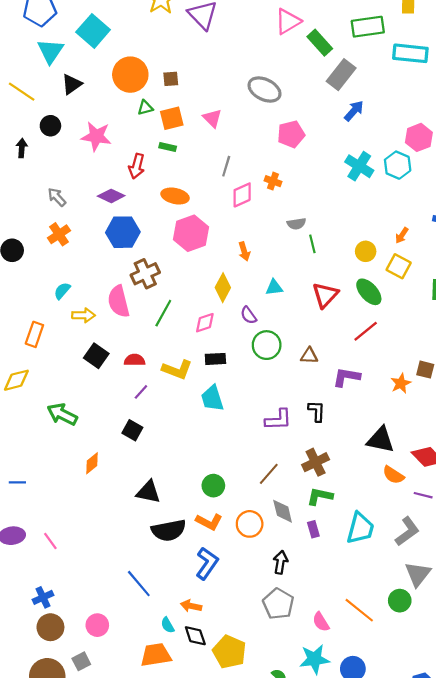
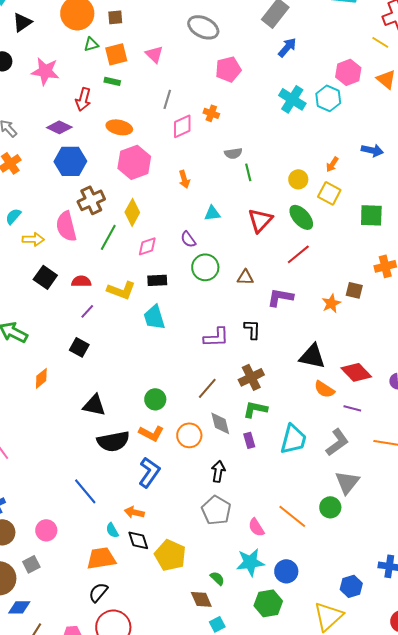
yellow diamond: (223, 288) -> (132, 212), moved

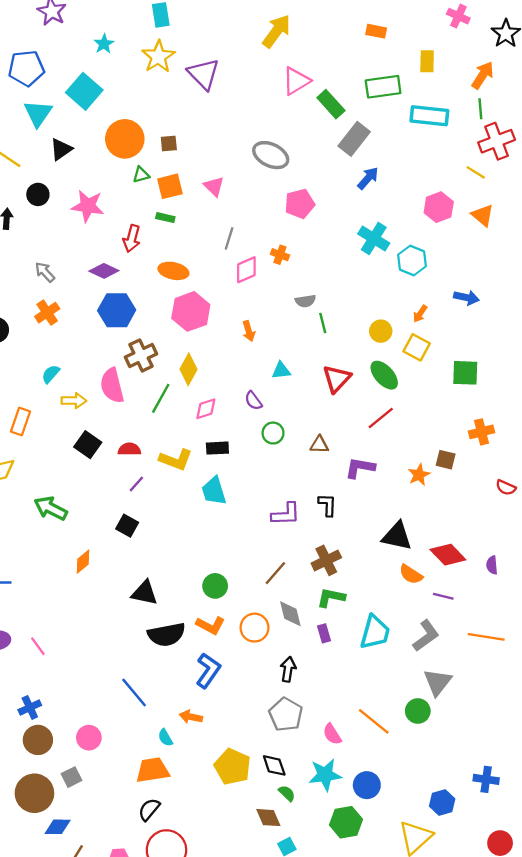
cyan hexagon: (328, 98) -> (412, 260), moved
green circle: (205, 267) -> (273, 433), size x0.7
black diamond: (138, 540) -> (274, 765), moved

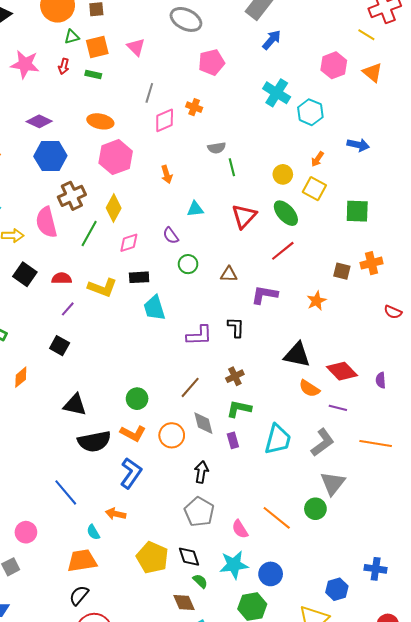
red arrow: (132, 238) -> (64, 66), moved, size x0.7
brown square: (446, 460) -> (342, 271), moved
cyan trapezoid: (214, 491) -> (154, 308), moved
brown cross: (326, 560) -> (235, 376), size x0.7

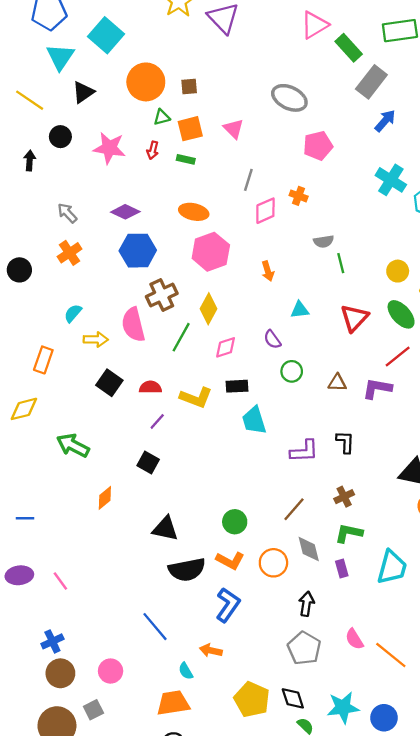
purple L-shape: (264, 295) -> (377, 388), moved
pink semicircle: (240, 529) -> (354, 639), moved

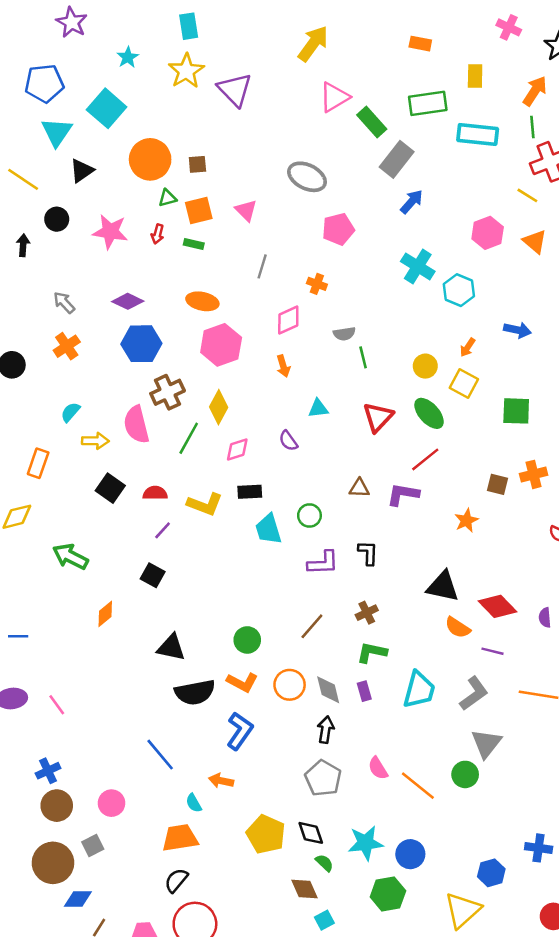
pink diamond: (265, 211) -> (288, 320), moved
green circle: (292, 371) -> (309, 515), moved
gray diamond: (309, 549) -> (328, 690), moved

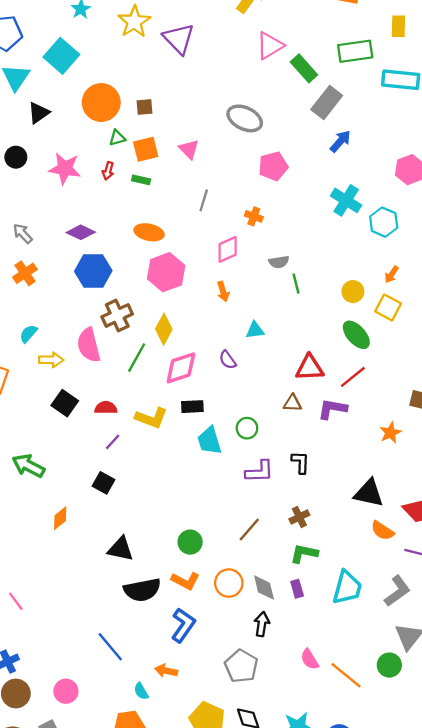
red triangle: (378, 417) -> (310, 368), moved, turned 44
pink diamond: (237, 449) -> (181, 368), size x1.5
gray pentagon: (323, 778) -> (241, 666), moved

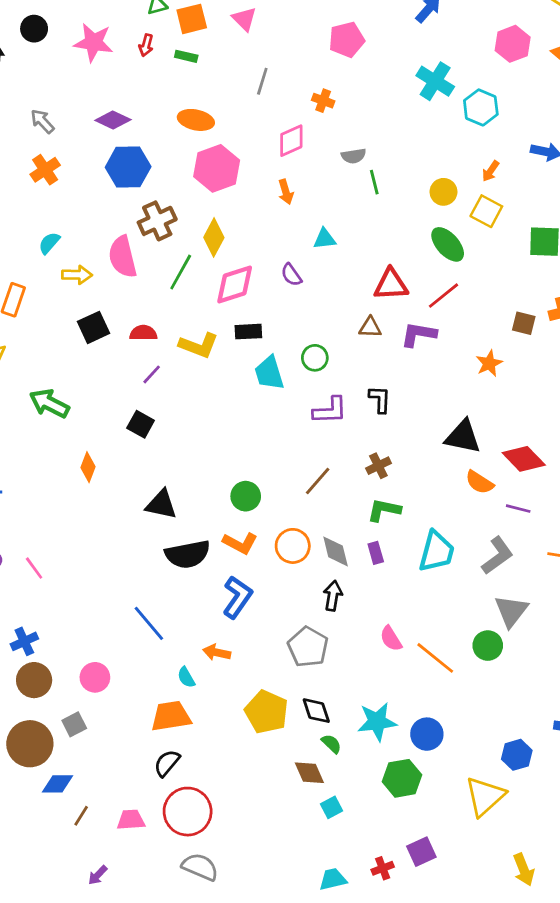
black square: (65, 403) -> (94, 327), turned 30
orange diamond: (60, 518) -> (88, 467), turned -30

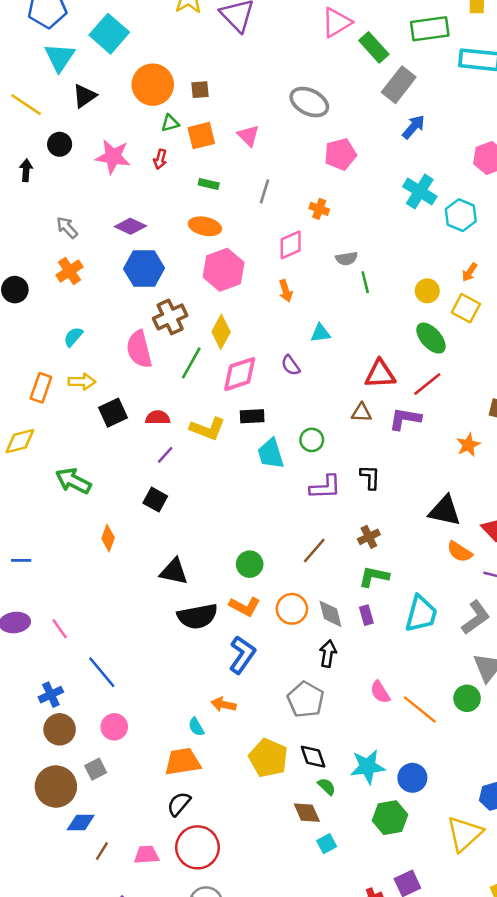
green rectangle: (186, 56) -> (209, 184), moved
yellow arrow: (77, 275) -> (82, 382), moved
blue line: (149, 623) -> (102, 672), moved

